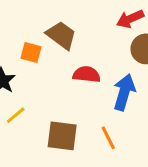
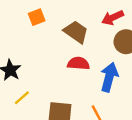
brown trapezoid: (61, 35) -> (76, 32), moved
orange square: (31, 52) -> (37, 17), moved, turned -35

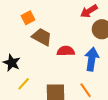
brown trapezoid: (76, 32) -> (42, 37), moved

